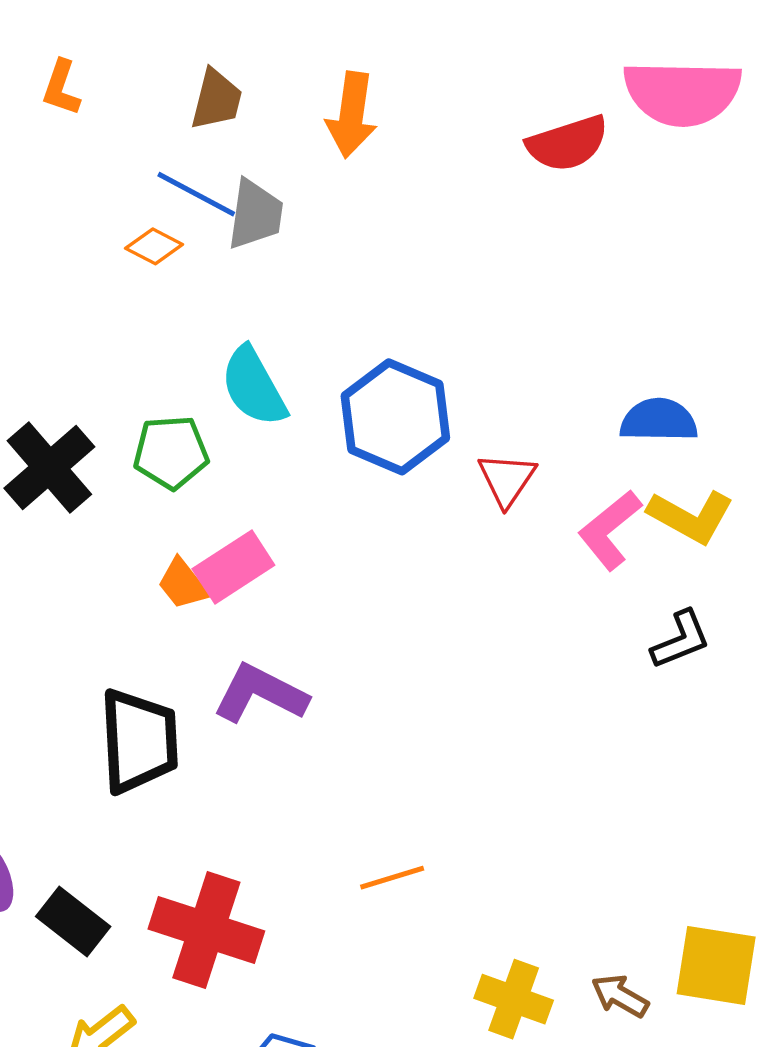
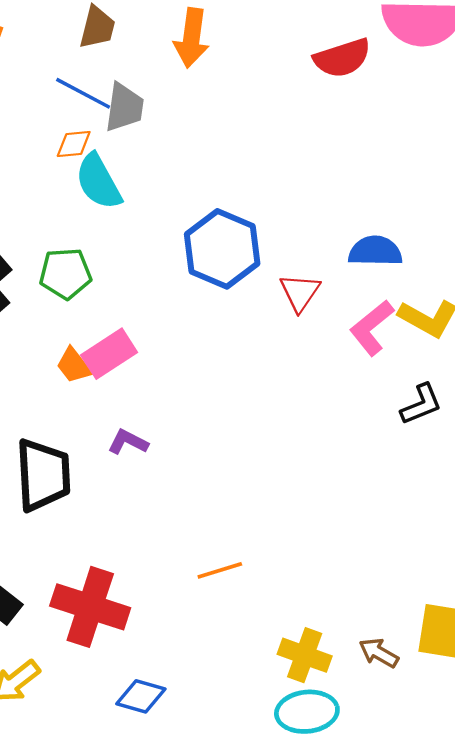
orange diamond: (154, 246) -> (74, 144), moved, turned -33
cyan semicircle: (254, 387) -> (98, 182), moved
blue semicircle: (659, 420) -> (375, 251), moved
purple L-shape: (260, 694) -> (128, 442), size x0.6

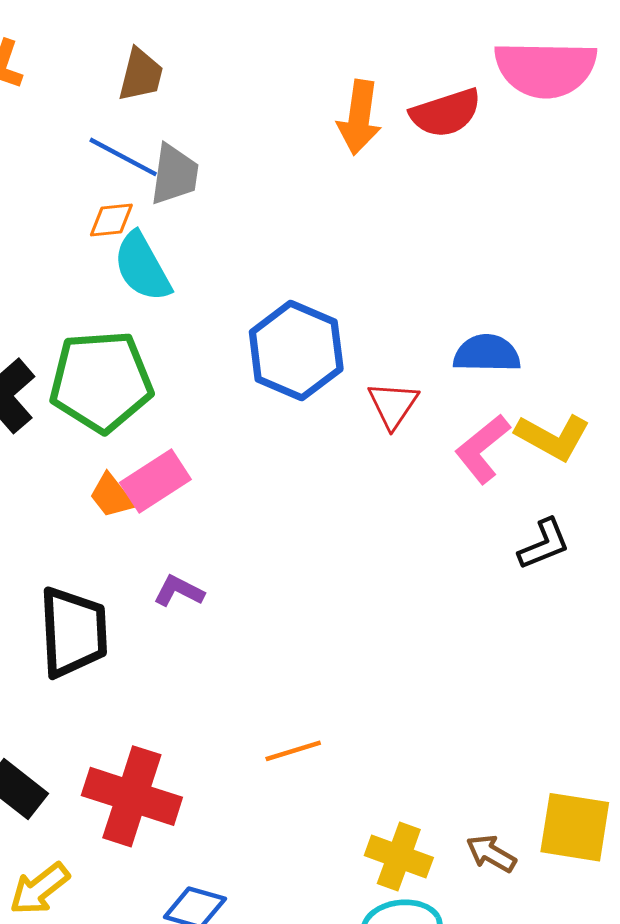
orange arrow: (192, 38) -> (359, 117), moved
green pentagon: (65, 274) -> (101, 381), size x1.6

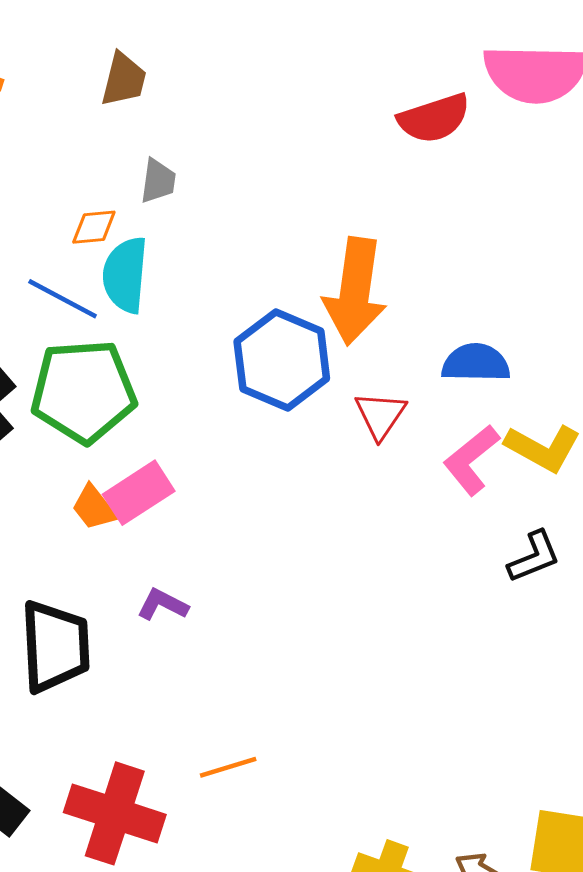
orange arrow: (359, 117) -> (355, 291), moved, size x1.4
blue line: (123, 157) -> (63, 299), moved
gray trapezoid: (174, 175) -> (158, 181), size x0.7
cyan semicircle: (142, 267) -> (125, 275), turned 34
orange line: (293, 751) -> (228, 767), moved

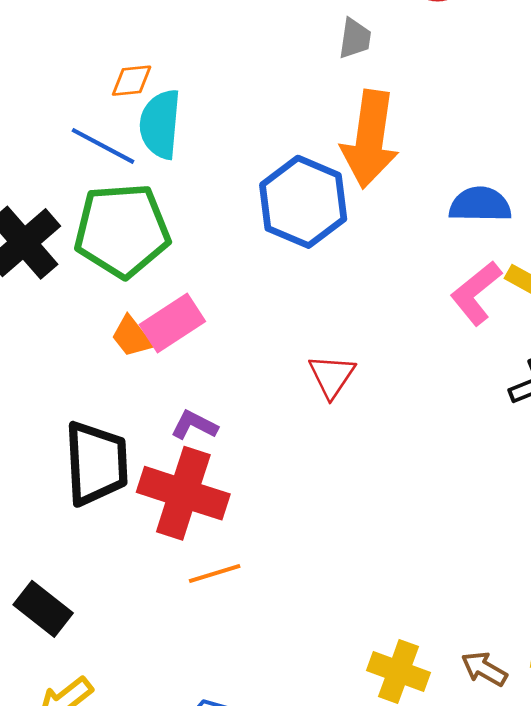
gray trapezoid: (158, 181) -> (355, 38), moved
red triangle: (380, 415) -> (332, 376), moved
orange line: (228, 767) -> (215, 573), moved
red cross: (115, 813) -> (183, 493), moved

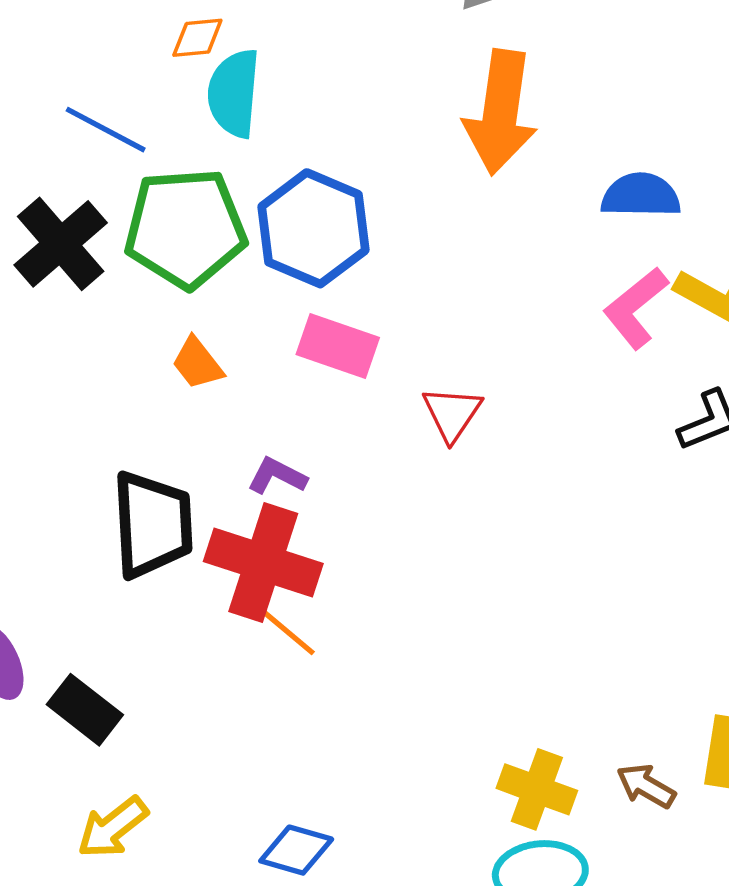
blue line: (103, 146) -> (106, 130), moved
blue hexagon: (303, 202) -> (313, 228), moved
pink rectangle: (172, 323) -> (338, 346), moved, turned 52
orange line: (215, 573) -> (287, 632), moved, turned 57

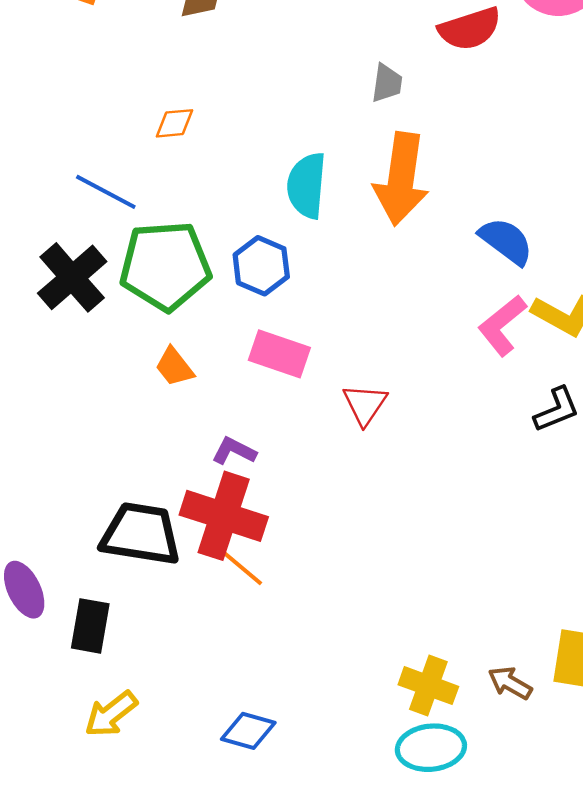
cyan semicircle: (234, 93) -> (307, 185), moved
blue semicircle: (641, 195) -> (506, 241), turned 36
blue hexagon: (313, 228) -> (261, 266), size x0.7
black trapezoid: (152, 524) -> (141, 534), moved, turned -78
black rectangle: (85, 710) -> (90, 626), turned 62

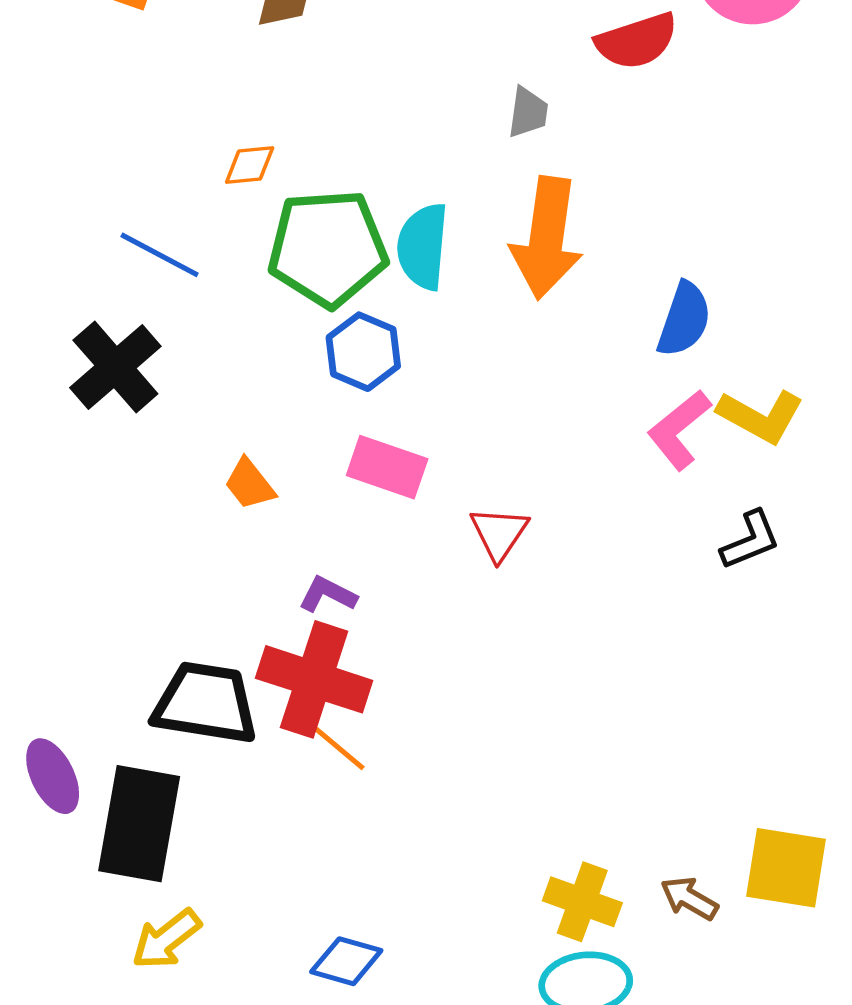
blue semicircle: (506, 241) -> (684, 319), turned 72
green pentagon: (165, 266) -> (328, 248), moved
black rectangle: (90, 626) -> (139, 824), size x1.6

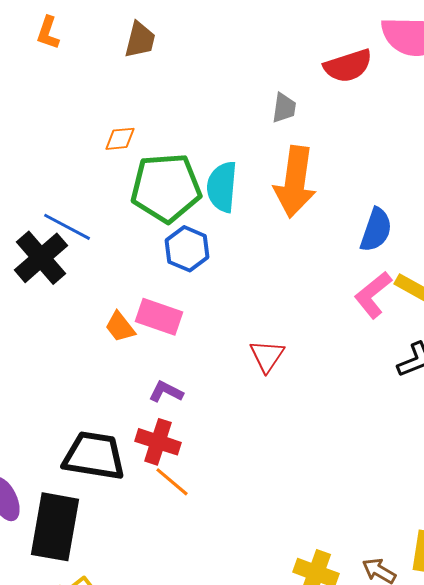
blue line: (160, 255) -> (67, 227), moved
pink rectangle: (387, 467) -> (159, 317), moved
red cross: (314, 679) -> (158, 442), size x0.7

